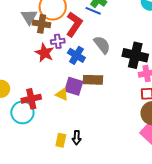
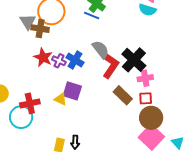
red L-shape: (74, 24) -> (111, 66), moved
purple cross: (58, 41) -> (59, 61), moved, turned 32
black cross: (135, 55) -> (134, 60), turned 30
brown rectangle: (93, 80) -> (123, 95), moved, turned 42

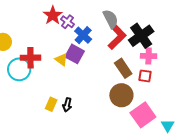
blue cross: (75, 60) -> (83, 35), moved
brown circle: (151, 118) -> (121, 95), moved

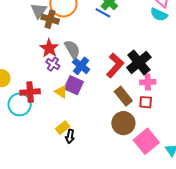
gray semicircle: (111, 19) -> (72, 49), moved
purple cross: (68, 22) -> (53, 64), moved
yellow rectangle: (51, 104) -> (63, 128), moved, turned 32

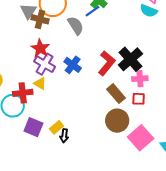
blue line: (103, 13) -> (93, 11), turned -63
gray semicircle: (72, 49) -> (76, 26), moved
purple cross: (53, 64) -> (45, 64), size x1.5
purple square: (74, 85) -> (33, 127), moved
yellow triangle: (61, 92) -> (40, 83), moved

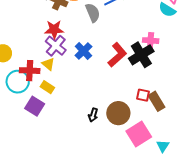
red star: (40, 48) -> (54, 29), turned 30
pink cross: (140, 79) -> (151, 41), moved
brown rectangle: (116, 94) -> (157, 101), moved
yellow rectangle: (57, 127) -> (47, 87), moved, turned 64
black arrow: (64, 136) -> (93, 115), moved

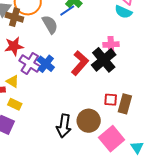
purple cross: (56, 46) -> (30, 63), moved
brown rectangle: (157, 101) -> (125, 104), turned 54
black arrow: (93, 115) -> (64, 126), size x1.6

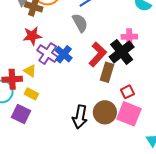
gray semicircle: (50, 24) -> (80, 23), moved
red square: (111, 100) -> (127, 92), turned -32
brown rectangle: (125, 104) -> (107, 72), moved
pink square: (112, 139) -> (129, 114), moved, turned -30

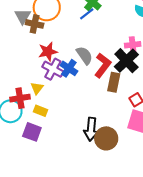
gray semicircle: (80, 23) -> (85, 55), moved
red star: (32, 36) -> (48, 52), moved
yellow triangle: (30, 71) -> (37, 88), turned 40
brown circle: (105, 112) -> (106, 138), moved

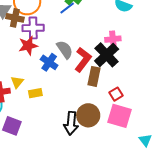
purple cross: (53, 69) -> (33, 28), moved, turned -30
yellow rectangle: (41, 111) -> (35, 93), moved, turned -32
brown circle: (106, 138) -> (88, 115), moved

